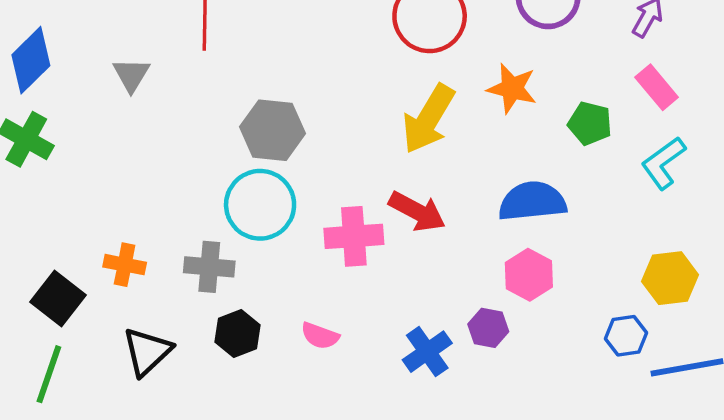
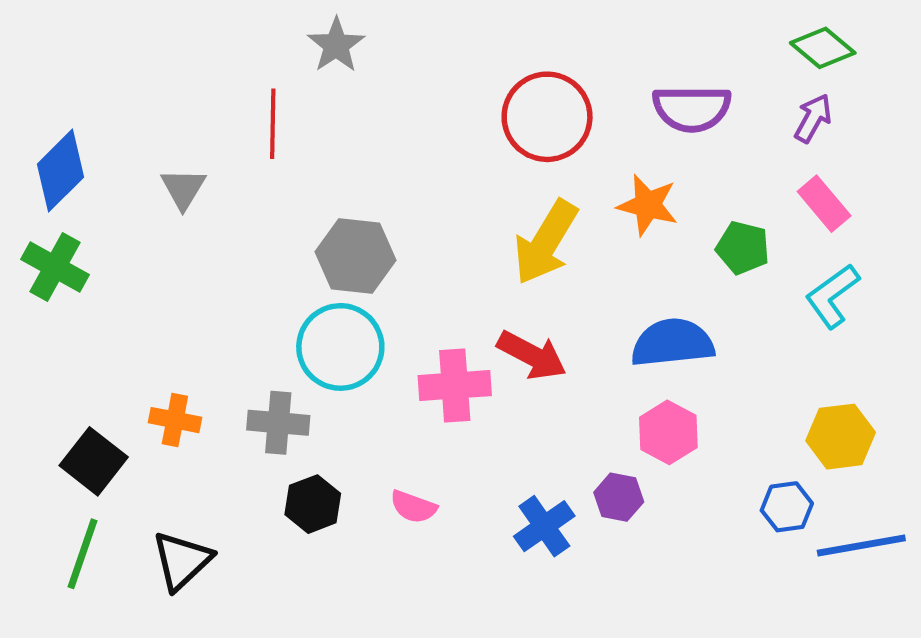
black triangle: (147, 352) -> (182, 561), moved

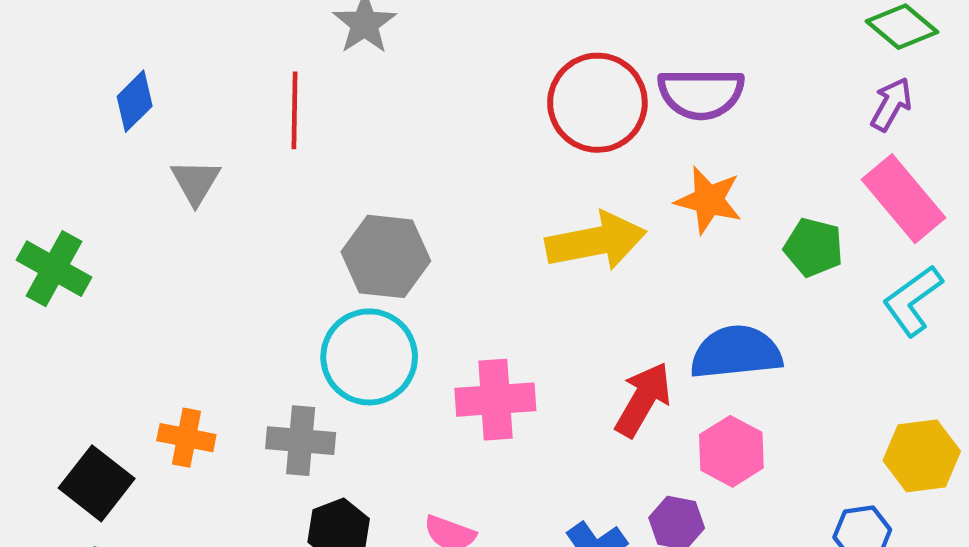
purple semicircle: (692, 109) -> (701, 94), moved
blue diamond: (61, 171) -> (135, 101), moved, size x0.7
pink rectangle: (824, 204) -> (903, 199), size x1.4
yellow arrow: (546, 242) -> (596, 241), turned -132
red arrow: (532, 355) -> (643, 400), moved, turned -88

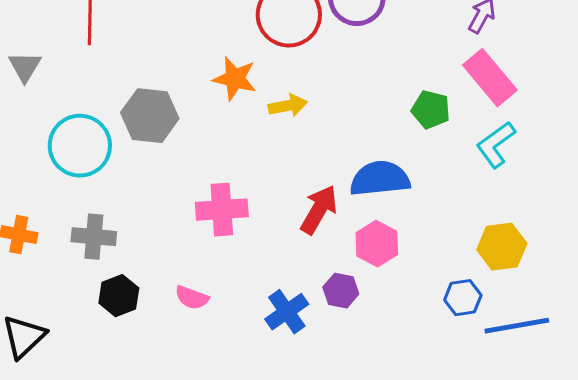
orange star: (709, 200) -> (235, 79), moved
yellow arrow: (596, 241) -> (288, 106), size x0.6
cyan circle: (369, 357) -> (80, 146), moved

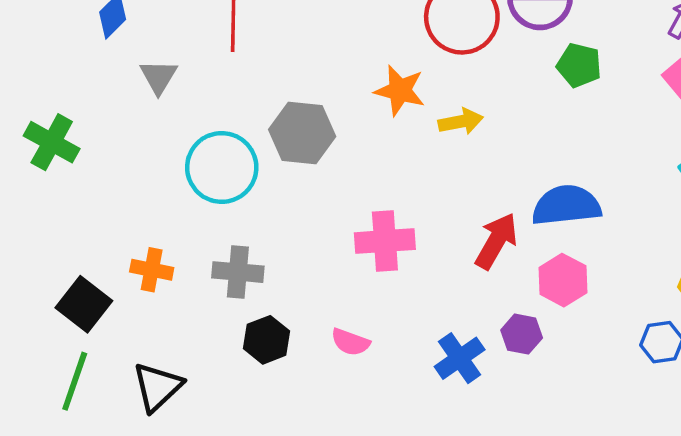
green pentagon: (431, 110) -> (579, 65), moved

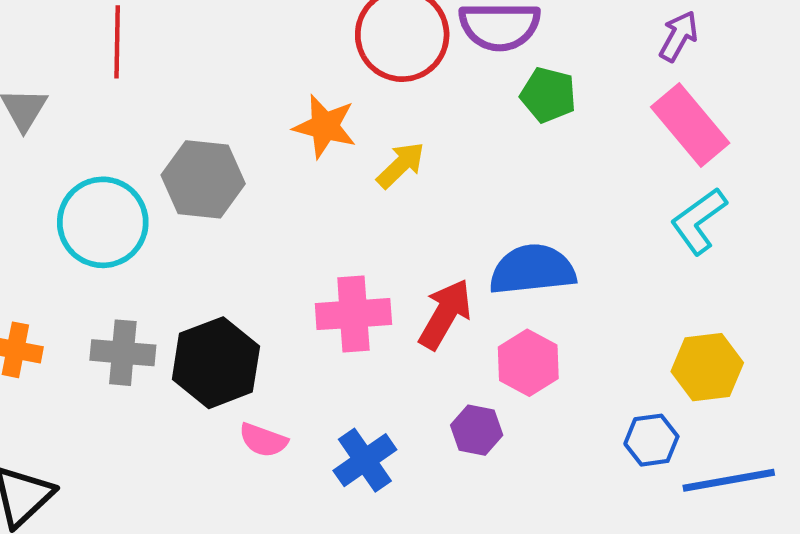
yellow arrow: (461, 122) -> (401, 165), turned -33
pink cross: (385, 241) -> (353, 314), moved
black hexagon: (267, 340) -> (216, 363), moved, size x1.5
blue cross: (460, 358) -> (365, 460), moved

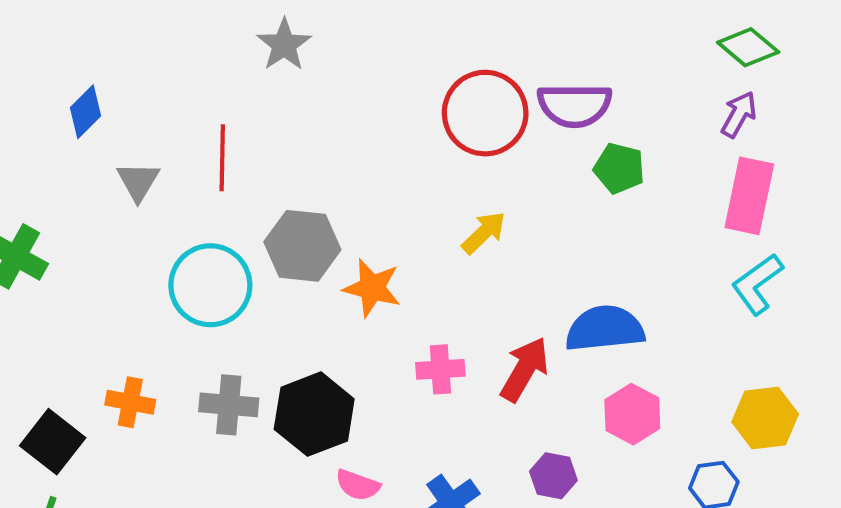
red line: (117, 42) -> (222, 158), moved
pink rectangle: (690, 125) -> (749, 196), turned 52
orange star: (325, 126) -> (372, 288), moved
pink cross: (353, 314) -> (440, 369), size x0.7
pink hexagon: (528, 363) -> (632, 414), moved

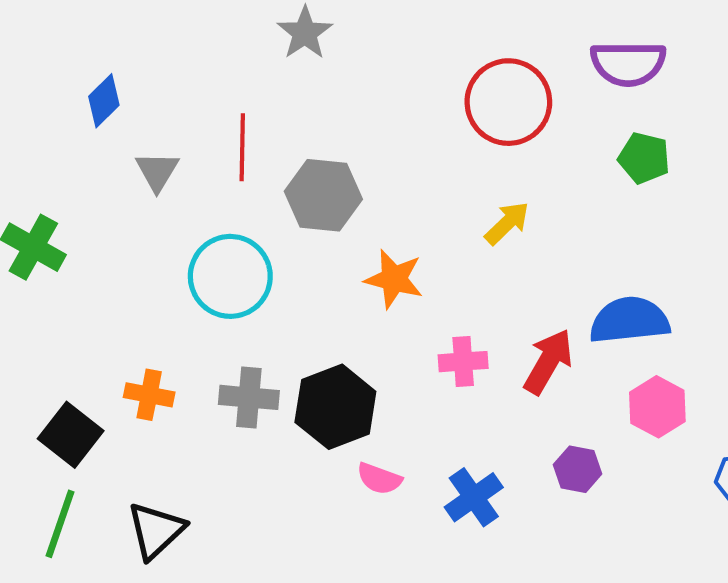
purple semicircle: (575, 105) -> (628, 63), moved
gray hexagon: (302, 246) -> (323, 195), moved

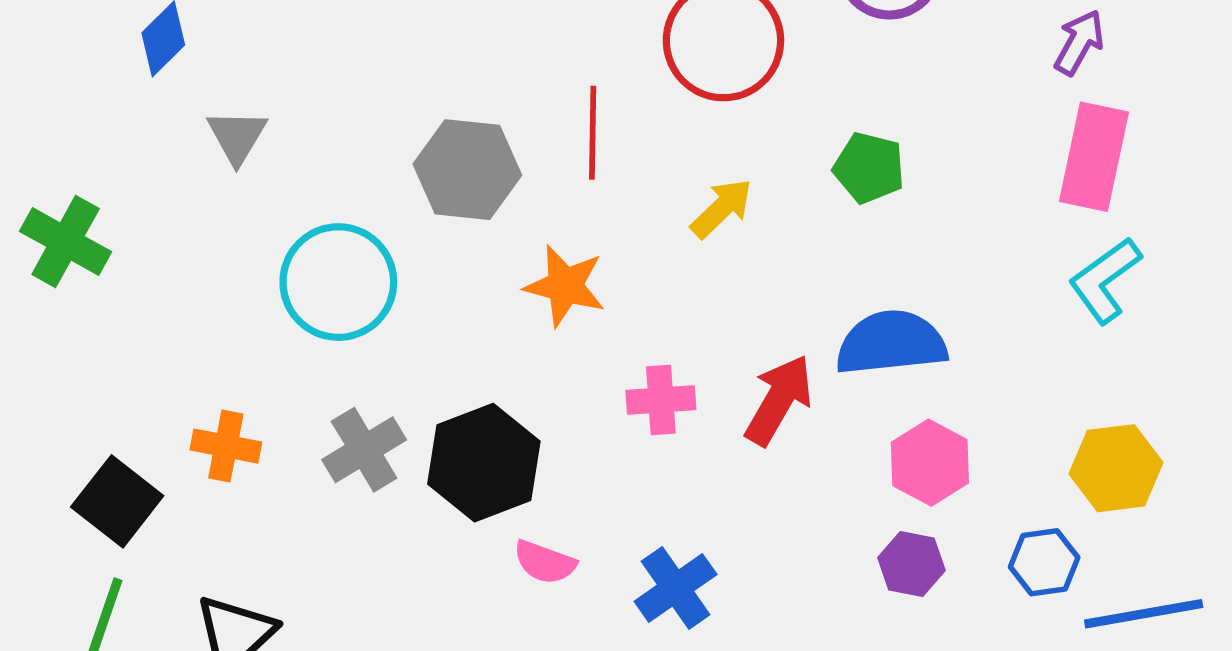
red line: (242, 147) -> (593, 133), moved
green pentagon: (644, 158) -> (869, 168), moved
gray cross: (249, 397) -> (364, 450), turned -36
purple hexagon: (578, 469) -> (911, 564), moved

